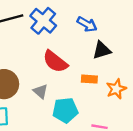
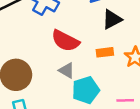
gray triangle: (40, 91) -> (67, 71), moved

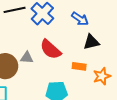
gray triangle: (67, 71) -> (27, 58), moved, turned -40

